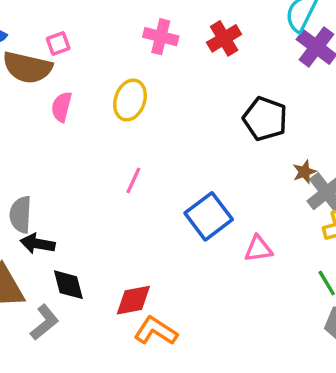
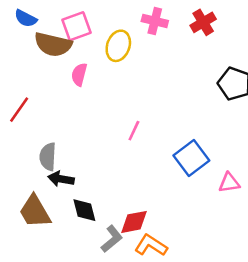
pink square: (58, 44) -> (77, 26), size x1.6
yellow ellipse: (130, 100) -> (118, 46), moved
gray L-shape: (44, 322) -> (112, 239), moved

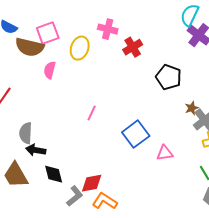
red cross: (203, 22) -> (133, 47), moved

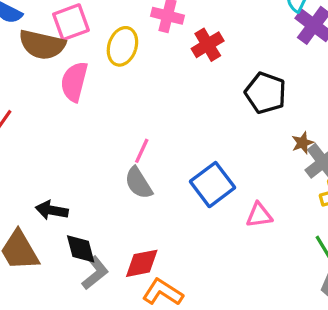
pink semicircle: (50, 70) -> (74, 82), size x1.4
gray semicircle: (26, 133) -> (139, 183), moved, turned -35
gray L-shape: (75, 196) -> (95, 273), moved

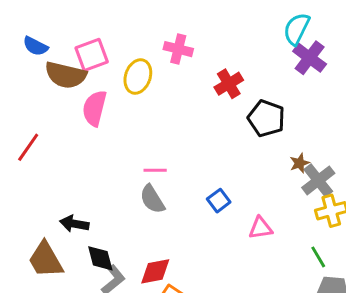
red cross: (208, 45) -> (229, 84), moved
pink line: (142, 151) -> (155, 170), turned 65
blue square: (212, 185) -> (219, 201), size x0.6

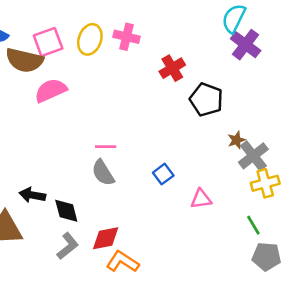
yellow ellipse: (138, 76) -> (90, 39), moved
pink semicircle: (95, 108) -> (51, 90), turned 52
black diamond: (100, 258) -> (66, 211), moved

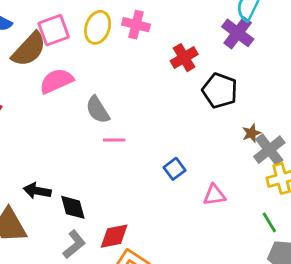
purple cross: (246, 45) -> (238, 33), moved
brown semicircle: (24, 60) -> (29, 49), turned -60
gray semicircle: (103, 173) -> (98, 110), moved

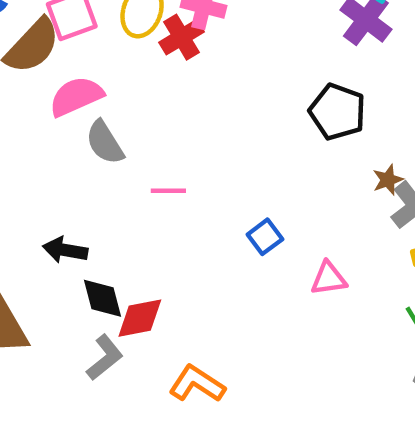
red cross: (184, 58) -> (182, 37), moved
gray semicircle: (98, 110) -> (105, 142), moved
black arrow: (37, 191) -> (65, 250), moved
red diamond: (114, 236) -> (140, 318), moved

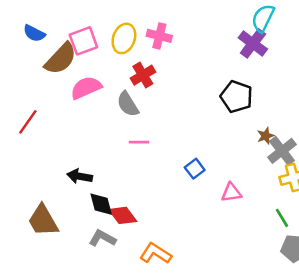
red cross: (182, 37) -> (143, 75), moved
gray semicircle: (105, 142) -> (128, 104), moved
red diamond: (140, 318) -> (123, 215), turned 64
gray L-shape: (105, 358) -> (102, 238), turned -112

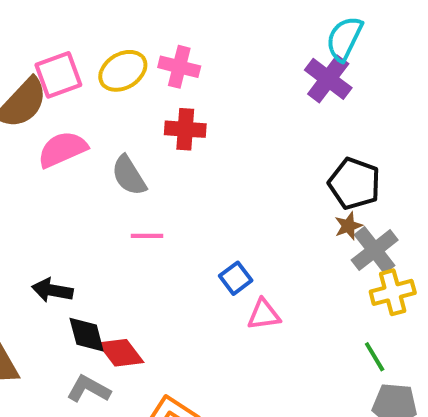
yellow ellipse: (124, 38) -> (123, 71), turned 40
red cross: (143, 75) -> (185, 129), moved, turned 35
black pentagon: (236, 97) -> (354, 184), moved
pink triangle: (231, 193) -> (264, 314), moved

